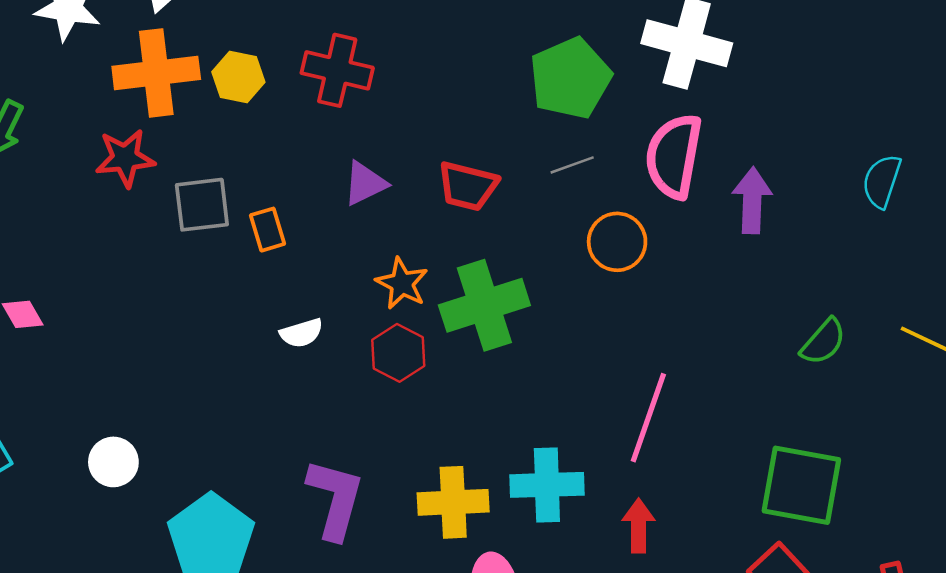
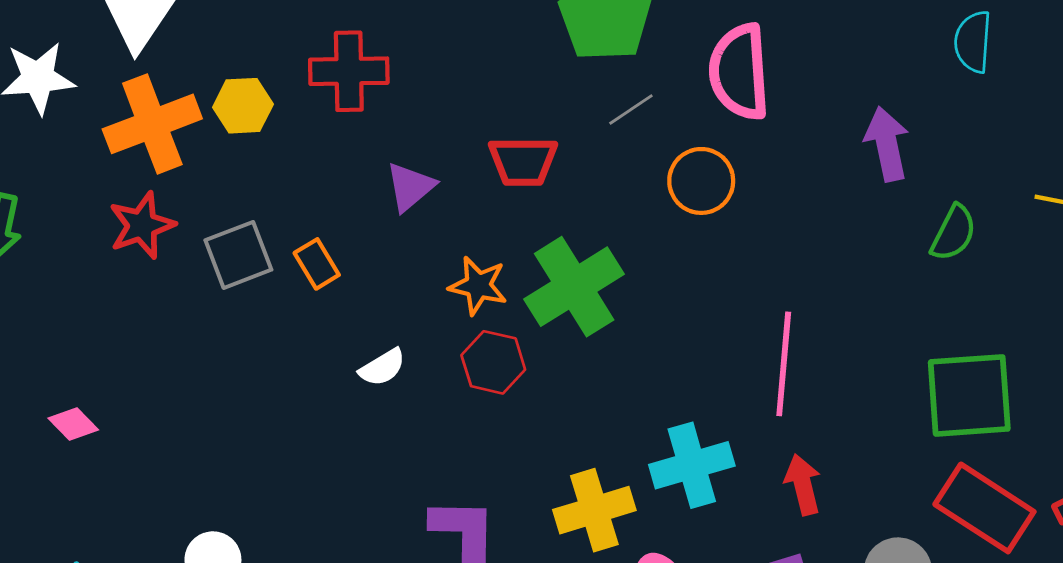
purple arrow: (752, 200) -> (887, 144), moved

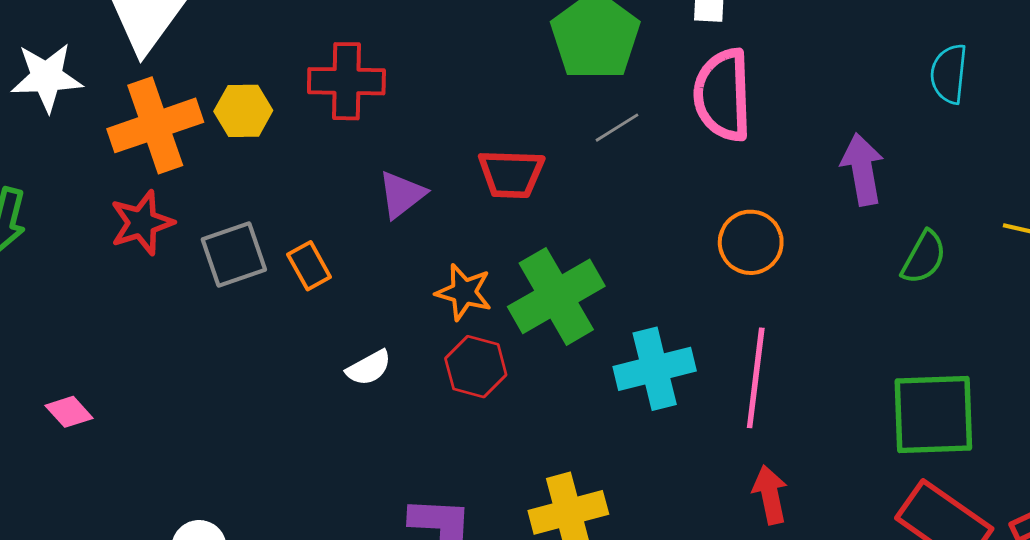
orange circle: (701, 181) -> (751, 242), moved
cyan cross: (692, 465) -> (655, 369), moved

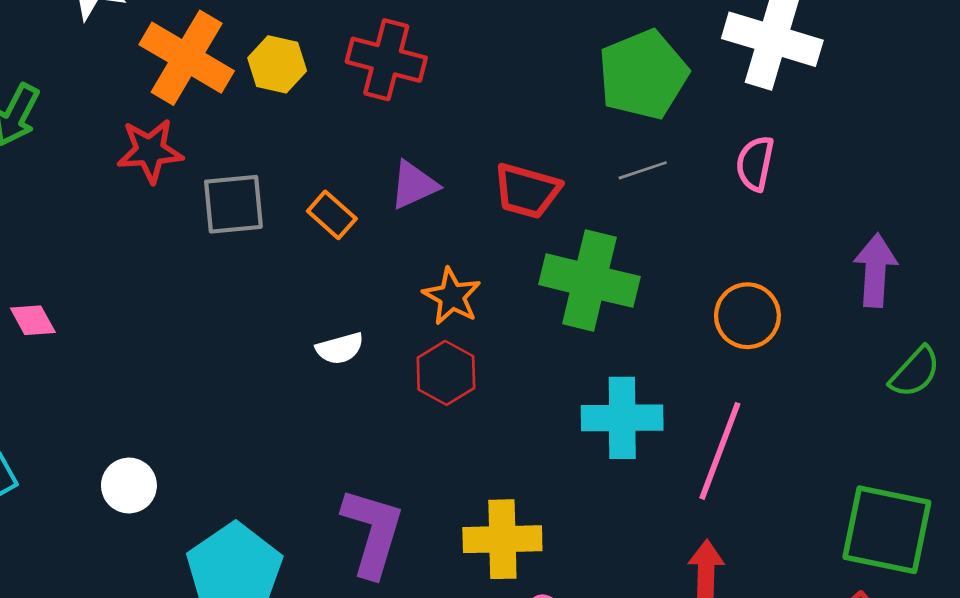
pink semicircle: (723, 95) -> (755, 163), size x0.6
orange cross: (155, 125) -> (187, 58), turned 36
orange rectangle: (309, 266) -> (332, 215), moved, turned -33
green cross: (556, 296) -> (589, 281), moved, turned 30

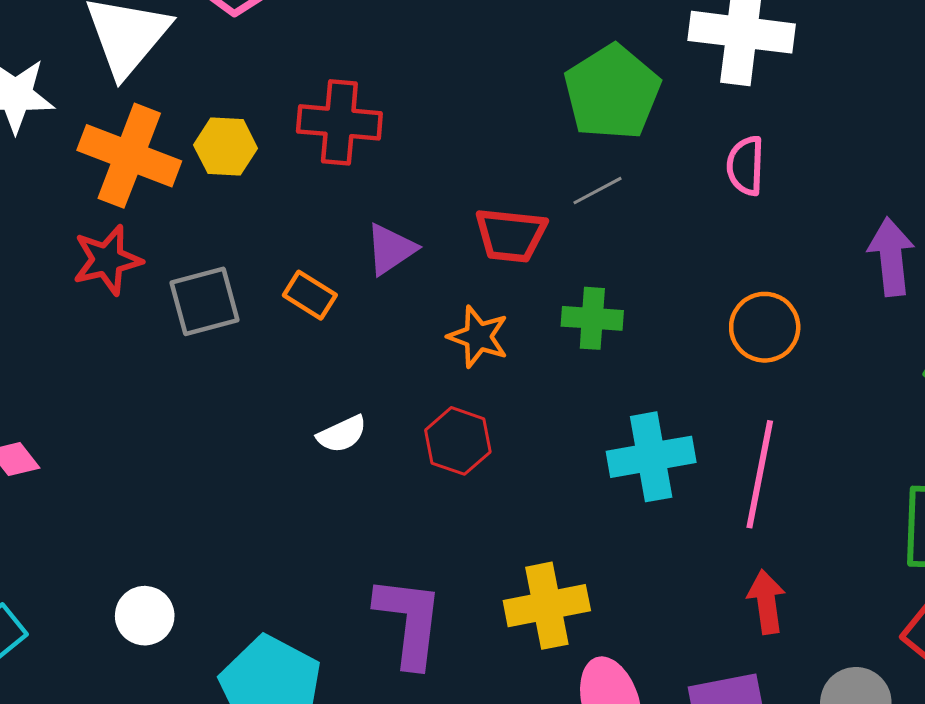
gray line: (643, 170) -> (597, 191), moved
green cross: (589, 281) -> (592, 318), size x0.6
orange star: (452, 296) -> (478, 337), moved

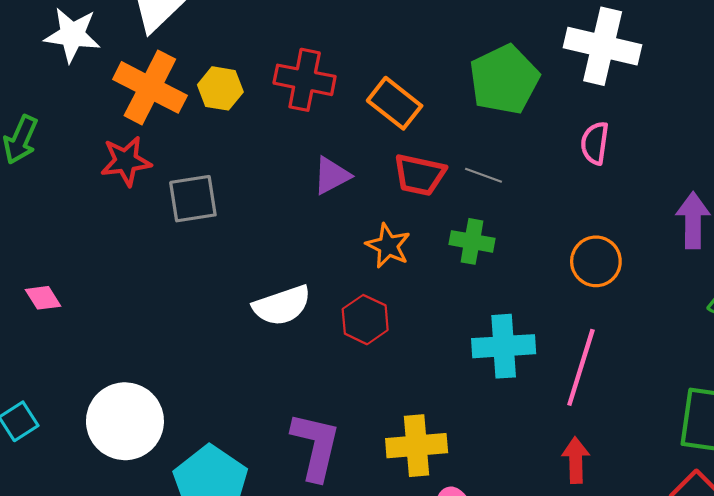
gray line: (597, 191) -> (483, 175), moved, turned 42
orange rectangle: (310, 295) -> (395, 103), moved, size x1.4
white semicircle: (342, 434) -> (282, 305), size x1.6
white circle: (145, 616) -> (125, 421), size x1.8

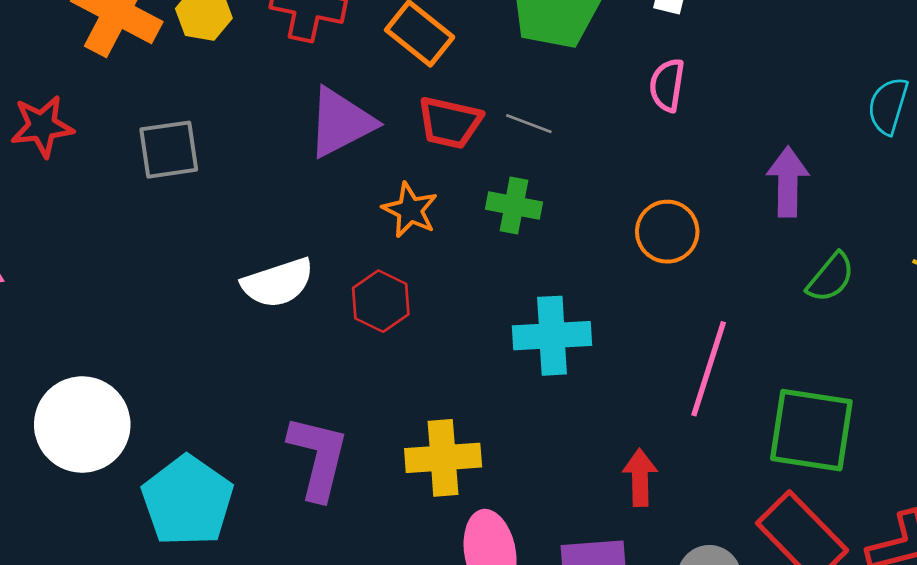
red star: (126, 161) -> (42, 126), moved
purple triangle: (332, 176) -> (341, 122), size x1.5
pink line: (581, 367) -> (709, 369), moved

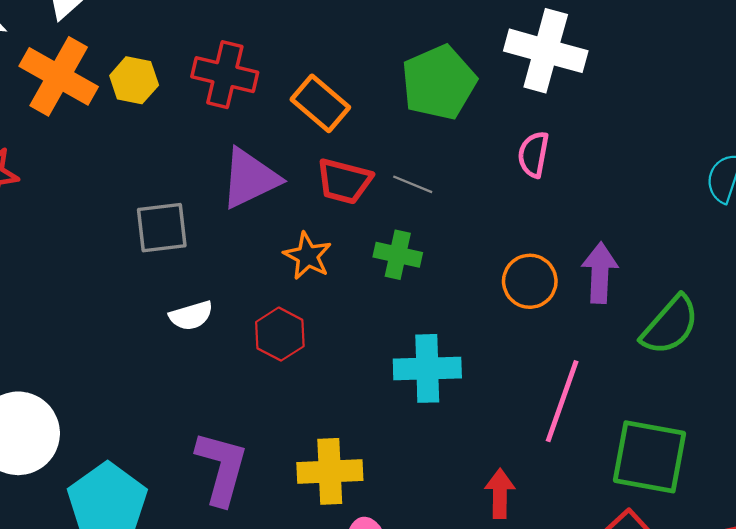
gray square: (169, 150) -> (162, 228), moved
purple arrow: (788, 182) -> (600, 273), moved
green semicircle: (831, 277) -> (670, 325), size x1.4
white semicircle: (278, 283) -> (191, 316), size x0.7

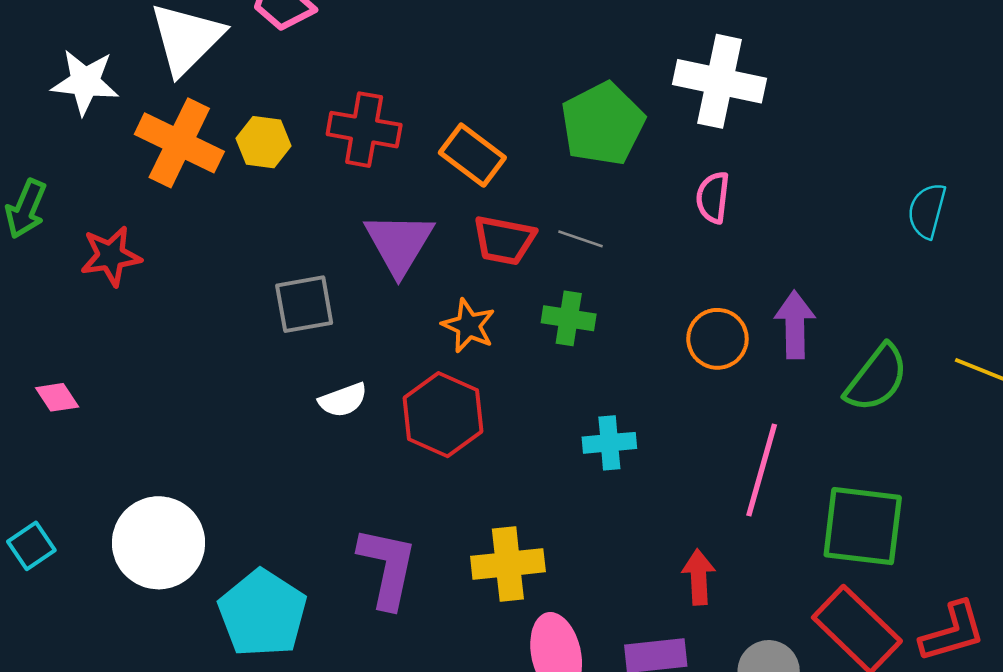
purple triangle: (250, 178) -> (399, 243), turned -30
red hexagon: (280, 334) -> (443, 415), size x1.4
cyan cross: (427, 368) -> (609, 443), size x0.7

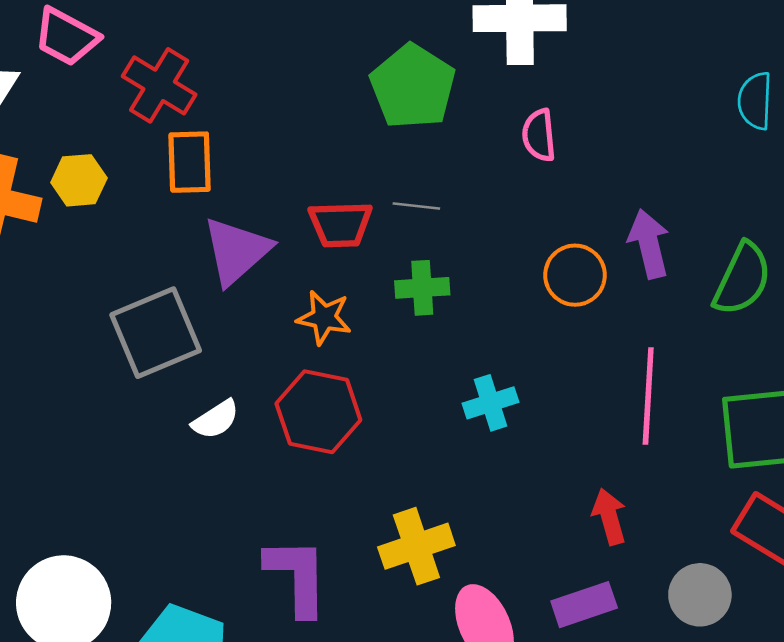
red cross: (364, 130) -> (159, 85), moved, turned 34
orange rectangle: (472, 155) -> (190, 162), moved, turned 64
purple triangle: (399, 243) -> (236, 251), turned 30
gray square: (304, 304) -> (156, 333), size x1.4

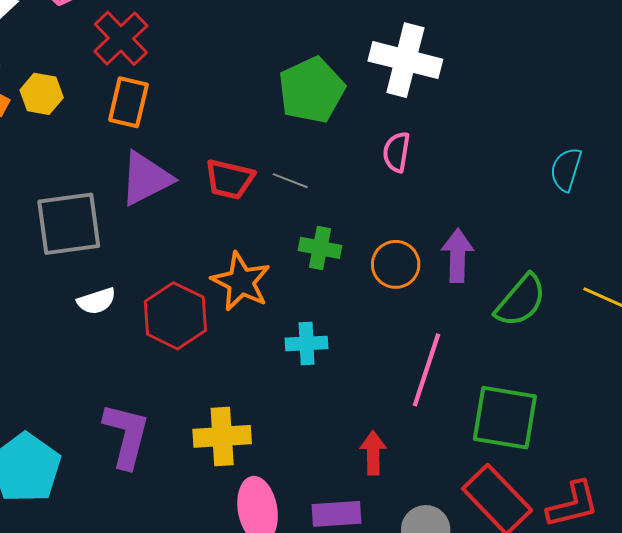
green cross: (422, 288) -> (320, 248), moved
orange star: (324, 318) -> (241, 282), moved, size x1.4

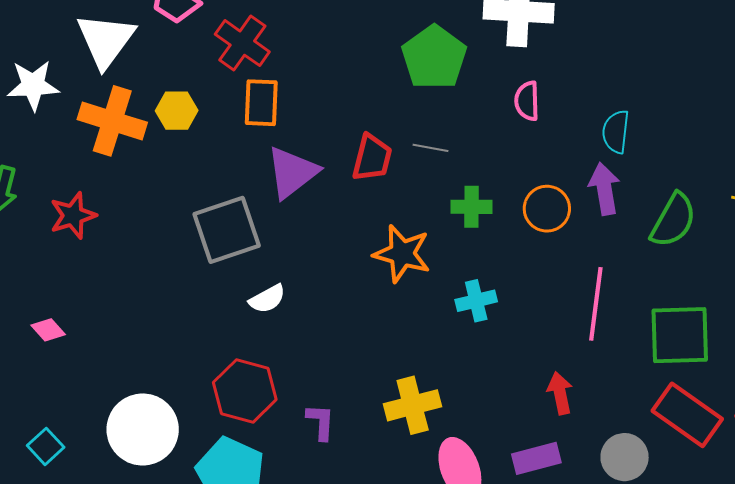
cyan semicircle: (566, 169) -> (616, 132), moved
red trapezoid: (229, 179) -> (372, 158), turned -78
red hexagon: (175, 316) -> (245, 391), moved
purple L-shape: (126, 435) -> (321, 422), size x0.6

